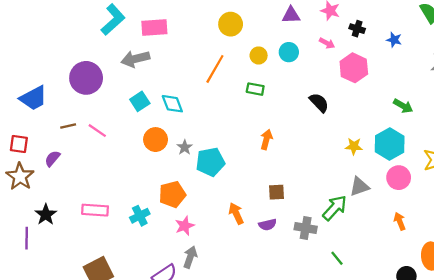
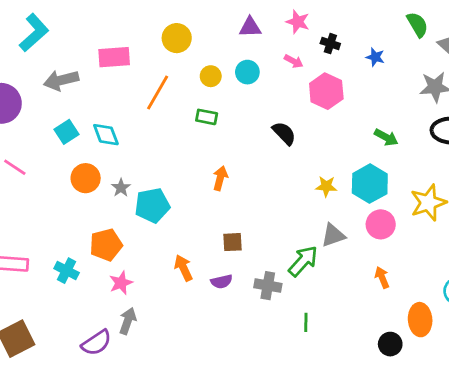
pink rectangle: (154, 27) -> (114, 57), moved
cyan cross: (140, 216) -> (67, 271), turned -36
green line: (337, 258) -> (306, 322), turned 40

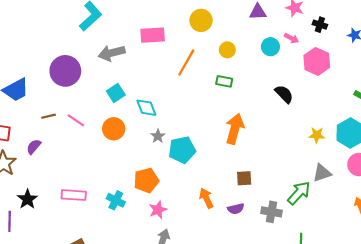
cyan circle: (247, 72) -> (270, 47), moved
cyan diamond: (106, 135) -> (146, 108), moved
orange circle: (86, 178) -> (114, 129), moved
orange arrow: (220, 178) -> (235, 129), size x1.6

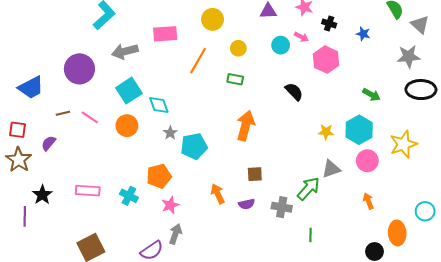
cyan square: (116, 93) -> (129, 91), size x1.4

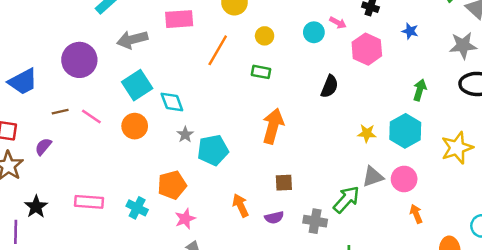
blue star: (363, 34) -> (410, 31), moved
black semicircle: (294, 92) -> (330, 86), turned 66
green arrow: (371, 95) -> (420, 90), turned -102
pink circle: (367, 161) -> (404, 179), moved

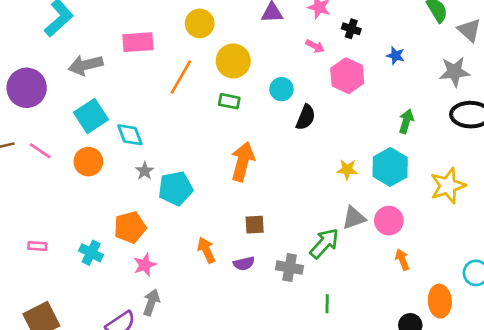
cyan circle: (314, 32) -> (281, 89), moved
yellow circle: (265, 36) -> (233, 61), size x1.6
pink rectangle: (89, 202) -> (37, 246), size x0.6

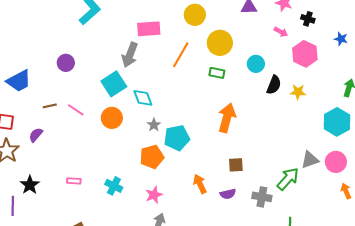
gray arrow: (86, 65) -> (130, 55), moved, turned -55
purple circle: (27, 88) -> (66, 63), size x0.6
yellow star: (347, 170) -> (298, 92), moved
orange pentagon: (130, 227) -> (152, 157), moved

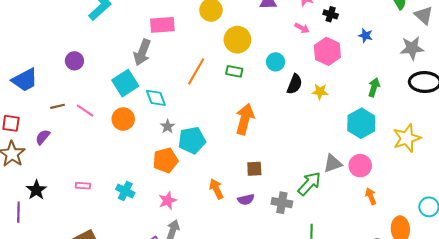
orange line: (181, 55) -> (196, 71), moved

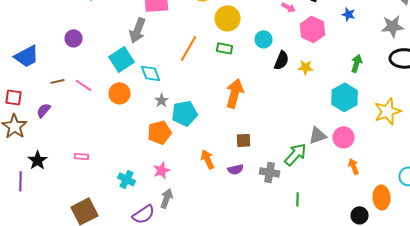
cyan cross: (125, 191) -> (127, 179), moved

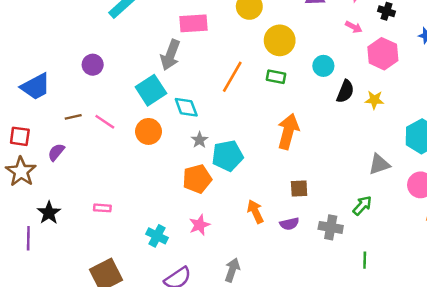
gray triangle: (318, 135) -> (379, 164), moved
green arrow: (296, 154) -> (362, 206), size x0.7
gray arrow: (167, 198) -> (232, 270), moved

